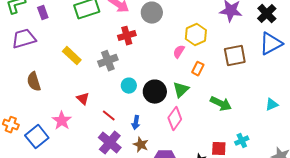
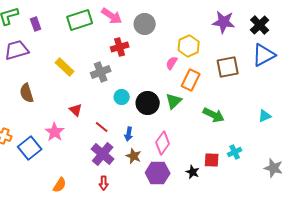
orange rectangle: (198, 69) -> (191, 80), size x1.5
pink diamond: (175, 119) -> (163, 143), moved

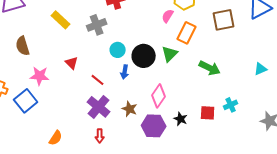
pink star: (55, 132) -> (40, 76), moved, turned -30
blue arrow: (129, 134) -> (125, 72), moved
black star: (193, 172) -> (181, 119), moved

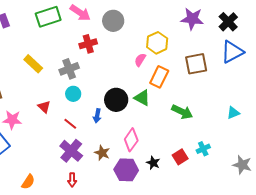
cyan circle: (118, 50) -> (73, 94), moved
green triangle: (170, 54) -> (142, 98), turned -48
red square: (208, 113) -> (180, 157), turned -35

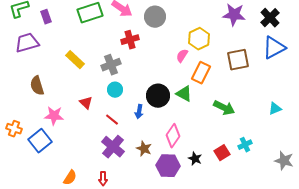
red arrow: (72, 180) -> (103, 179), moved

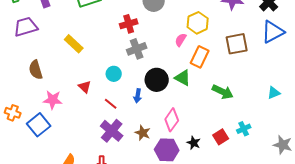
gray cross: (111, 65) -> (137, 49), moved

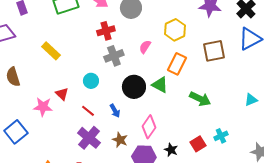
pink semicircle: (181, 40) -> (145, 47), moved
blue arrow: (138, 96) -> (115, 111), moved, turned -40
pink star: (53, 100) -> (43, 107), moved

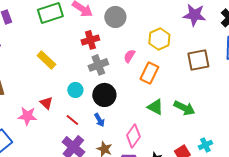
yellow rectangle: (51, 51) -> (46, 60), moved
orange rectangle: (177, 64) -> (149, 73), moved
green triangle: (160, 85) -> (155, 107), moved
black circle: (134, 87) -> (104, 95), moved

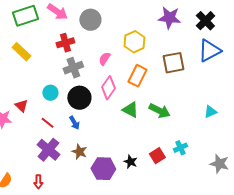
yellow rectangle: (46, 60) -> (21, 52), moved
orange rectangle: (149, 73) -> (137, 76), moved
pink diamond: (133, 136) -> (108, 88), moved

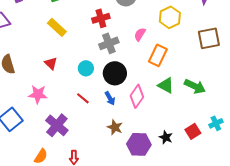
orange rectangle: (137, 76) -> (158, 55), moved
pink diamond: (108, 88) -> (137, 96), moved
red triangle: (21, 106) -> (51, 63), moved
purple cross: (48, 150) -> (57, 125), moved

